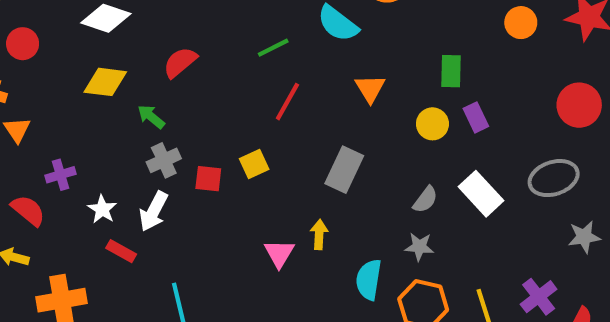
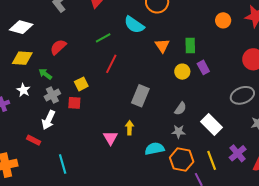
orange triangle: (370, 88) -> (162, 46), moved
yellow square: (254, 164) -> (81, 84), moved
white rectangle: (481, 194) -> (211, 124), moved
white star: (102, 209) -> (23, 90), moved
cyan semicircle: (369, 280) -> (155, 149), turned 72

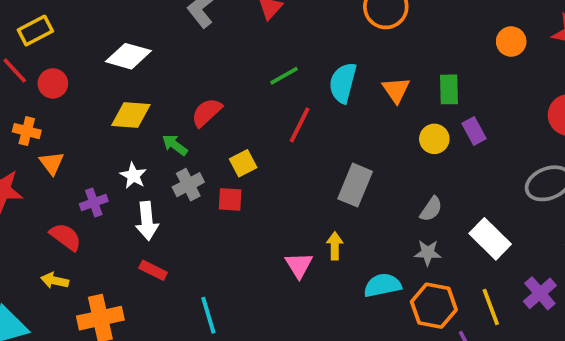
cyan semicircle: (134, 25) -> (343, 83), moved, turned 70
red semicircle: (58, 47) -> (207, 112), moved
white arrow: (48, 120) -> (147, 221), moved, turned -30

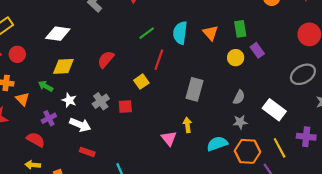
green arrow: (175, 145) -> (46, 86), moved
yellow square: (243, 163) -> (141, 82), moved
white arrow: (147, 221) -> (80, 125), turned -54
purple cross: (540, 293) -> (306, 137), turned -36

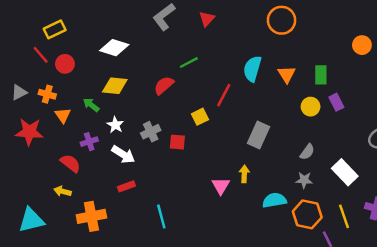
green line: (147, 33) -> (189, 63), moved
red rectangle: (87, 152) -> (126, 186), turned -48

